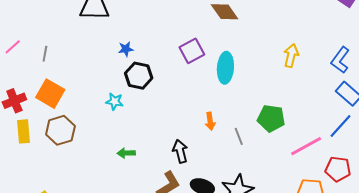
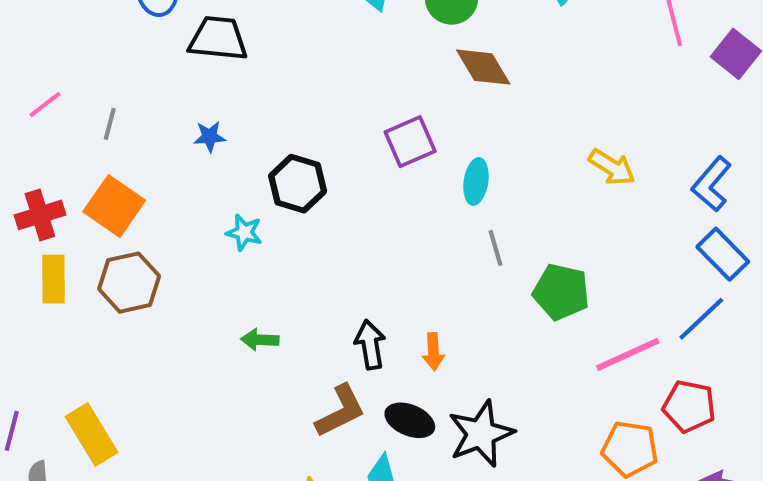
blue star: (126, 49) -> (210, 137), moved
yellow arrow: (291, 56) -> (612, 167), turned 105
cyan ellipse: (225, 68) -> (476, 181), size x0.7
orange arrow: (210, 121) -> (433, 352), moved
gray line: (239, 136) -> (495, 248), moved

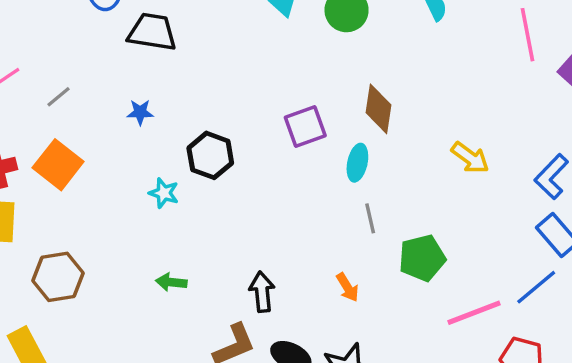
brown diamond: (483, 67) -> (378, 109), moved, turned 36
gray line: (110, 124) -> (59, 97), turned 32
brown hexagon: (129, 283) -> (58, 277), moved
green pentagon: (561, 292) -> (422, 258), turned -30
orange arrow: (433, 352) -> (348, 287), moved, turned -32

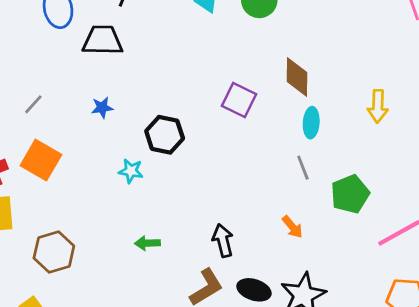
purple square: (305, 126) -> (239, 100), turned -36
yellow arrow: (470, 158) -> (378, 106), turned 64
cyan ellipse: (357, 163) -> (311, 123), moved

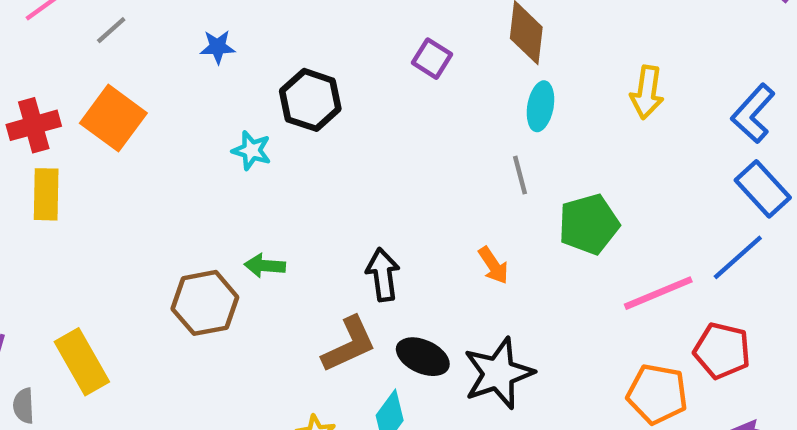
purple square: (239, 100) -> (432, 59), size x0.7
brown hexagon: (54, 252) -> (205, 303), moved

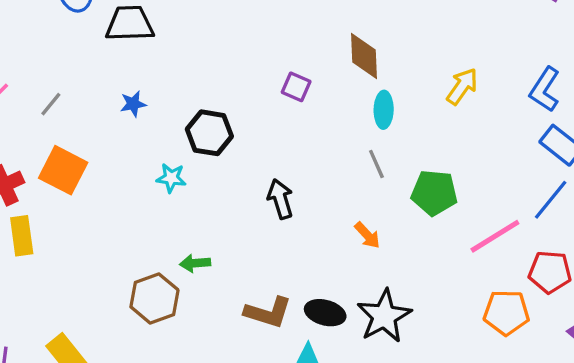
yellow arrow: (647, 92) -> (462, 86), turned -144
green pentagon: (589, 224) -> (434, 193), turned 30
black arrow: (383, 275) -> (280, 199), moved
brown L-shape: (349, 345) -> (268, 312), turned 51

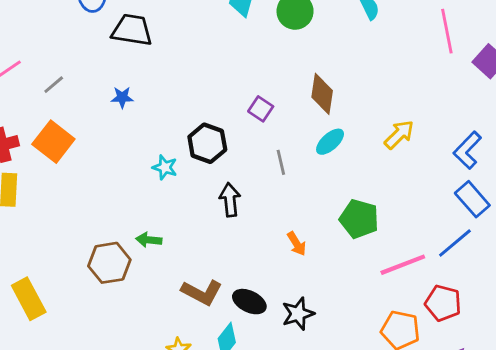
cyan ellipse: (384, 110) -> (330, 142), turned 36
black hexagon: (209, 133) -> (207, 143), moved
gray line: (376, 164) -> (281, 162), moved
cyan star: (171, 178) -> (165, 167), moved
black star: (384, 316) -> (298, 314), size x0.7

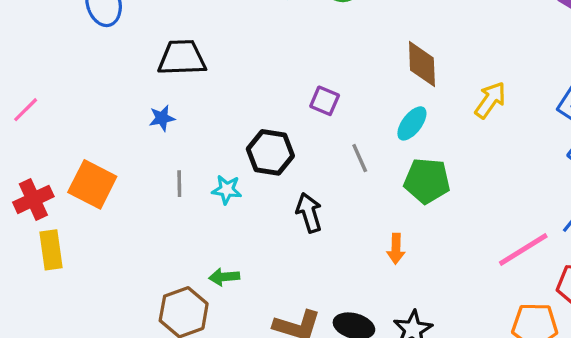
black trapezoid: (132, 30) -> (182, 58), moved
gray line: (54, 85) -> (179, 184), moved, turned -40
brown diamond: (322, 94) -> (422, 64), moved
green pentagon: (359, 219) -> (427, 181), moved
orange arrow: (297, 244) -> (396, 249), turned 45

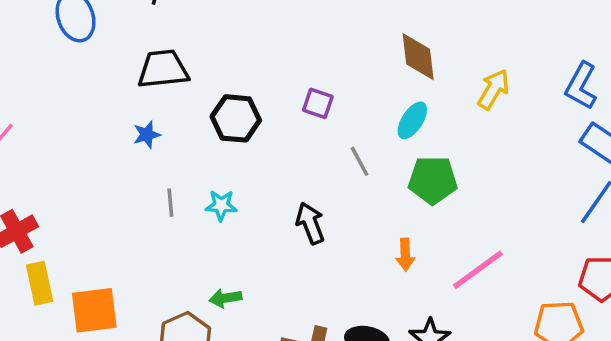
black hexagon: (270, 152) -> (236, 118), moved
orange square: (92, 184) -> (94, 310), moved, turned -30
pink line: (523, 250) -> (478, 270), moved

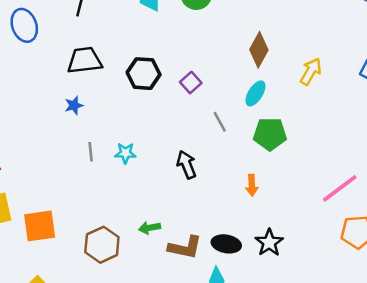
brown diamond: (418, 57) -> (259, 50), turned 36
purple square: (318, 103) -> (191, 83), turned 30
black hexagon: (236, 118) -> (144, 74), moved
pink line: (478, 270) -> (340, 188), moved
green arrow: (225, 298) -> (150, 228), moved

